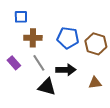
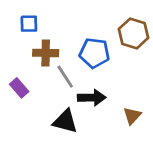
brown hexagon: (96, 44) -> (134, 33), moved
gray line: (39, 63) -> (65, 77), moved
brown triangle: (95, 83) -> (132, 116), turned -40

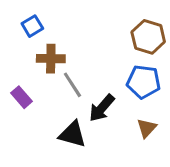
blue square: (29, 24) -> (32, 26), turned -30
blue pentagon: (94, 53) -> (144, 82), moved
black arrow: (92, 98) -> (102, 108), turned 132

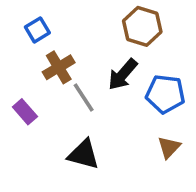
brown hexagon: (148, 37) -> (142, 26), moved
brown cross: (51, 59) -> (59, 67), turned -32
black arrow: (102, 108) -> (123, 74), moved

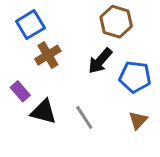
blue square: (37, 30) -> (30, 25), size x1.4
gray line: (84, 98) -> (84, 117), moved
black triangle: (84, 154) -> (44, 112), moved

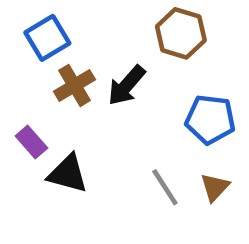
black arrow: (100, 61) -> (127, 85), moved
gray line: (84, 117) -> (165, 187), moved

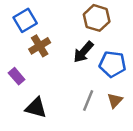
black arrow: (127, 85) -> (83, 52), moved
black triangle: (68, 174) -> (36, 108), moved
gray line: (165, 187) -> (88, 101), turned 55

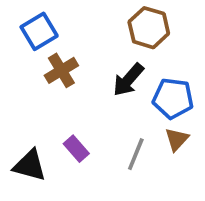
purple rectangle: (17, 76) -> (76, 149), moved
brown triangle: (115, 101) -> (177, 139), moved
black triangle: (36, 108) -> (30, 165), moved

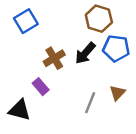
brown cross: (61, 70) -> (54, 58), moved
blue pentagon: (173, 98) -> (116, 48), moved
purple rectangle: (76, 149) -> (41, 87), moved

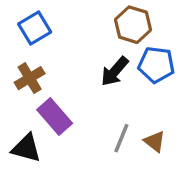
brown cross: (54, 58) -> (30, 78), moved
purple rectangle: (41, 87) -> (55, 116), size x1.5
brown triangle: (117, 93) -> (155, 141), moved, turned -35

